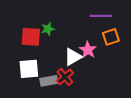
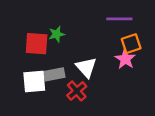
pink star: (88, 50) -> (125, 59), moved
white triangle: (73, 57) -> (86, 67), turned -42
gray rectangle: (49, 81) -> (54, 74), moved

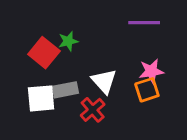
red square: (37, 44) -> (44, 53), turned 35
orange square: (131, 44) -> (147, 90), moved
pink star: (125, 59) -> (151, 71), turned 30

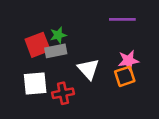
red square: (44, 53) -> (38, 45), turned 30
gray rectangle: (65, 90) -> (56, 51), moved
red cross: (93, 110) -> (63, 93), moved, turned 30

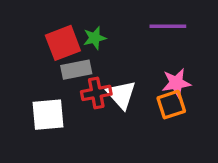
green star: (58, 35) -> (95, 38), moved
red square: (38, 45) -> (63, 43), moved
red cross: (63, 93) -> (96, 93), moved

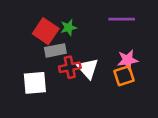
red square: (63, 43) -> (46, 31), turned -35

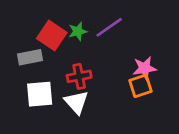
purple line: (122, 19) -> (109, 27), moved, turned -35
gray rectangle: (55, 50) -> (30, 57), moved
white triangle: (88, 68) -> (76, 102), moved

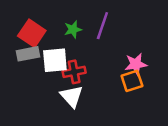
purple line: (109, 27) -> (102, 26), turned -36
red square: (52, 35) -> (32, 33), moved
white square: (40, 94) -> (55, 60), moved

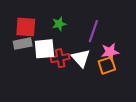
purple line: (102, 26) -> (93, 31), moved
red square: (32, 33) -> (26, 27), turned -30
white triangle: (72, 96) -> (81, 58), moved

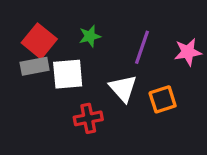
red square: (26, 27) -> (39, 41), turned 35
pink star: (110, 52) -> (188, 52), moved
red cross: (60, 58) -> (88, 118), moved

